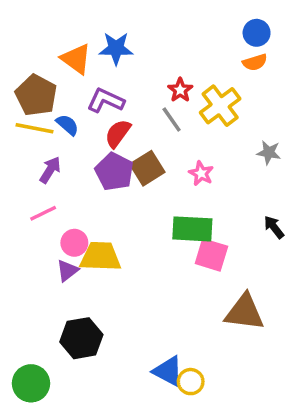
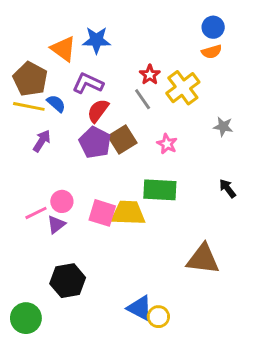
pink line: (43, 213) -> (36, 213), moved
pink square: (211, 255) -> (102, 213), moved
yellow trapezoid: (100, 257) -> (128, 213), moved

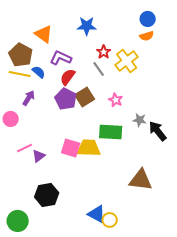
blue star: (96, 40) -> (87, 26), moved
gray star: (223, 127) -> (140, 120), moved
black arrow: (228, 188) -> (158, 131), size x1.5
pink circle: (62, 201) -> (11, 119), moved

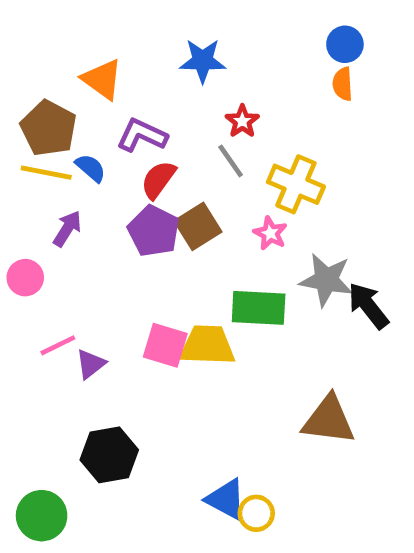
orange semicircle: (147, 36) -> (343, 84), turned 104
yellow cross: (127, 61) -> (296, 184), moved, turned -30
gray star: (140, 120) -> (326, 280), size x1.6

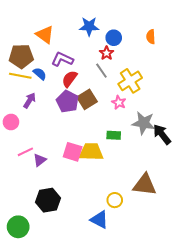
blue circle: (345, 44) -> (114, 38), moved
brown pentagon: (49, 128) -> (21, 56), turned -30
yellow cross: (296, 184) -> (130, 81), turned 35
green rectangle: (259, 308) -> (114, 135), size x0.6
yellow circle: (256, 513) -> (115, 200), moved

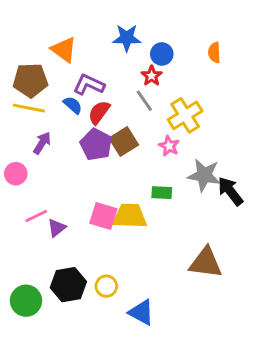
blue semicircle: (40, 74) -> (73, 105), moved
yellow circle: (115, 200) -> (106, 286), moved
green circle: (18, 227) -> (26, 301), moved

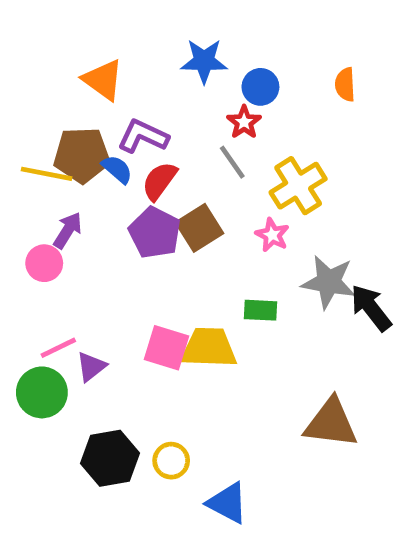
brown pentagon: (30, 80) -> (82, 155), moved
pink circle: (16, 174) -> (44, 263), moved
green circle: (26, 301) -> (42, 392), moved

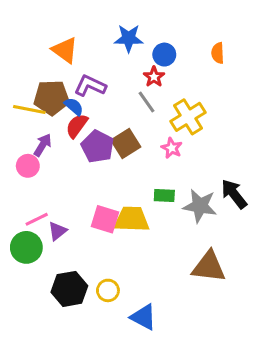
red semicircle: (159, 181) -> (77, 126), moved
gray star: (329, 282) -> (200, 206), moved

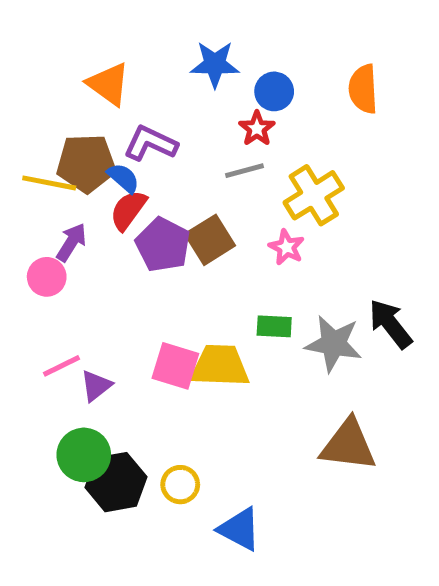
orange semicircle: (218, 53) -> (363, 89), size x1.4
gray line: (146, 102) -> (244, 171), turned -70
green circle: (26, 247) -> (84, 455), moved

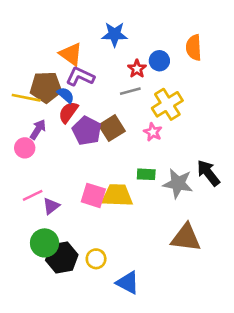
orange triangle: (109, 84) -> (71, 54), moved
blue circle: (274, 91) -> (159, 61), moved

